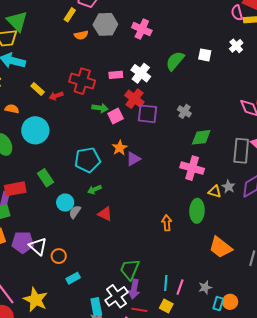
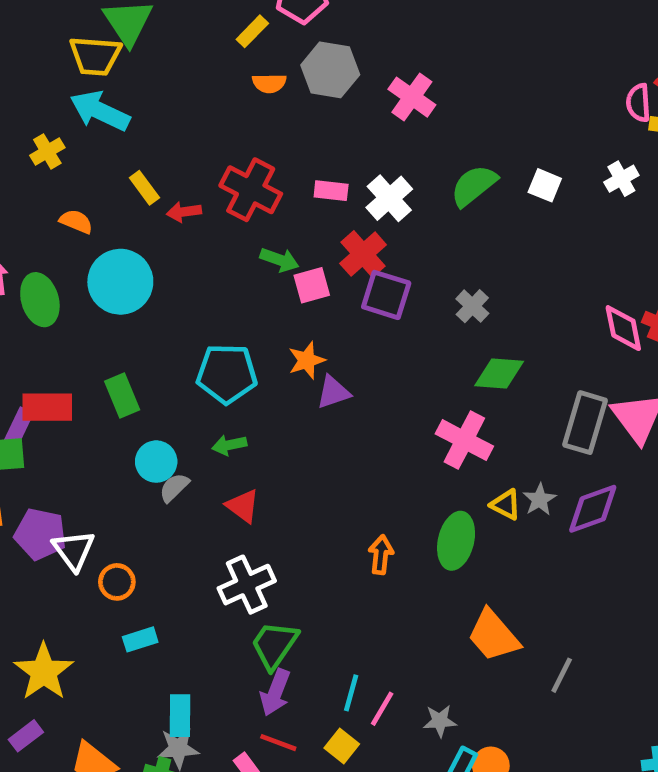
white cross: (117, 296) -> (247, 585), moved

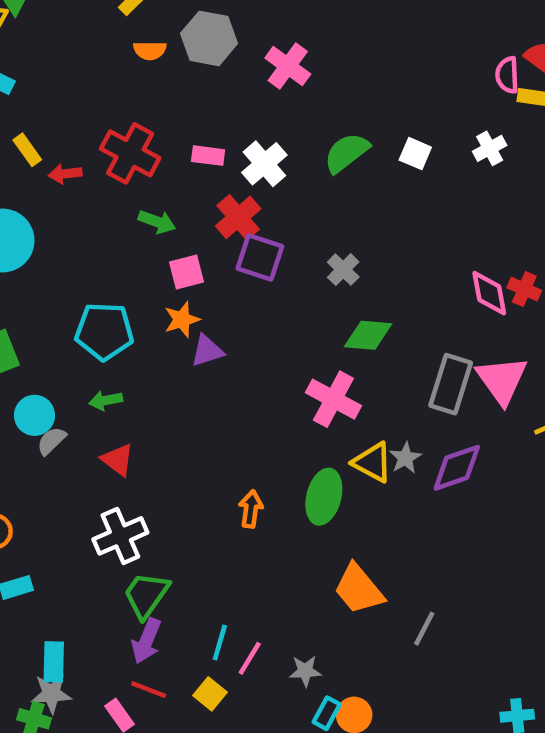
pink square: (312, 285) -> (186, 272), moved
yellow triangle: (506, 505) -> (373, 462), size x1.4

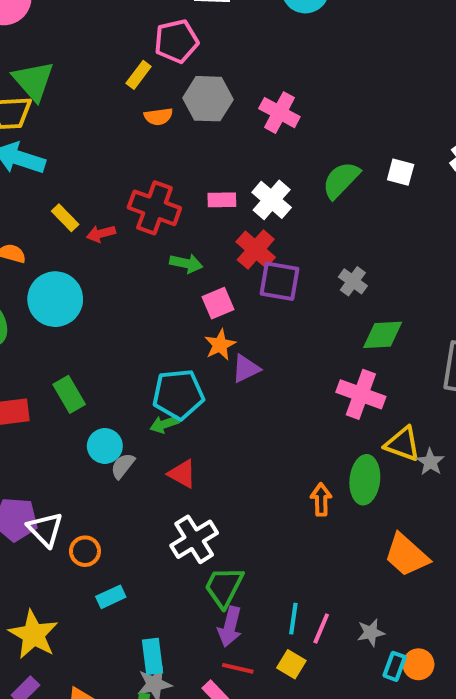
cyan pentagon: (104, 331) -> (178, 394), moved
gray star: (405, 458) -> (430, 462), moved
orange arrow: (251, 509) -> (321, 500), moved

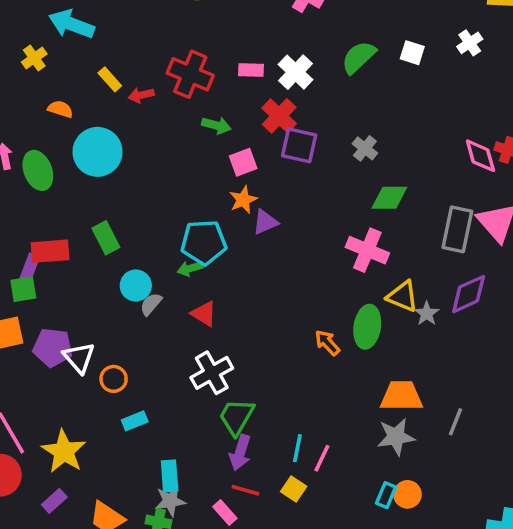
orange arrow: (321, 500) -> (327, 343), turned -44
orange trapezoid: (407, 555) -> (401, 396), turned 135
gray star: (371, 633) -> (396, 437), moved, size x1.5

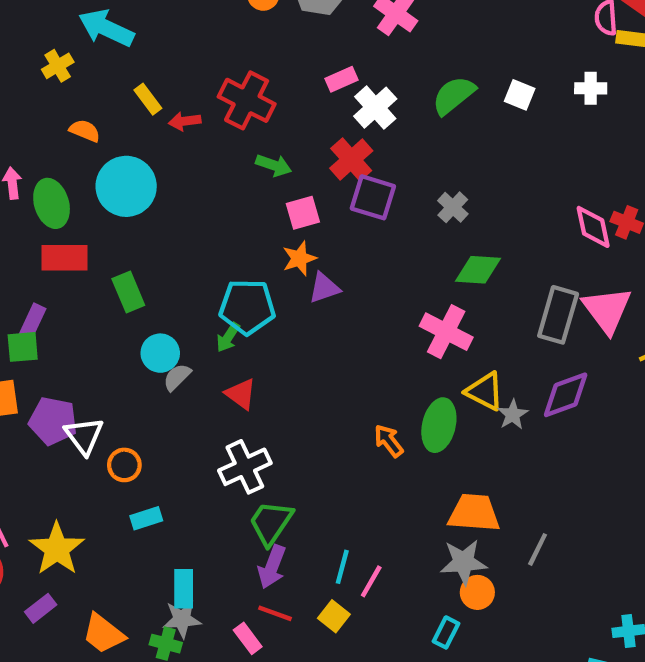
white cross: (470, 43) -> (591, 88), turned 30
pink rectangle: (251, 70) -> (341, 79), moved, turned -30
red rectangle: (50, 251) -> (65, 258), moved
green arrow: (190, 268) -> (228, 337), turned -45
orange circle: (407, 494) -> (477, 592), moved

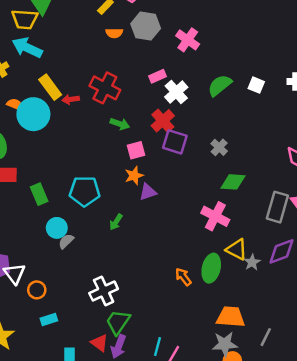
yellow rectangle: (148, 99) -> (50, 87), size x1.5
cyan circle: (126, 186) -> (33, 114), moved
cyan pentagon: (247, 307) -> (85, 191), moved
green arrow: (228, 337) -> (116, 222), moved
red triangle: (241, 394) -> (99, 343), moved

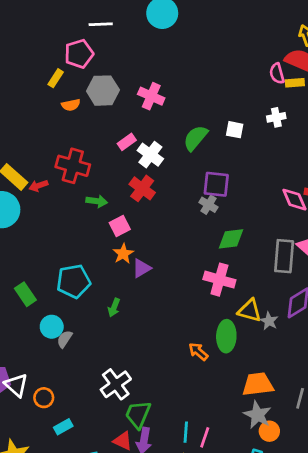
purple square: (175, 142) -> (216, 184), moved
gray star: (225, 344) -> (257, 415), turned -30

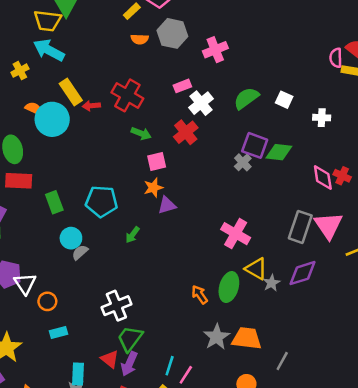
pink cross: (151, 96) -> (215, 50), turned 30
white cross: (276, 117) -> (322, 118), moved
green diamond: (231, 239) -> (279, 152), moved
gray star: (257, 415) -> (216, 337), moved

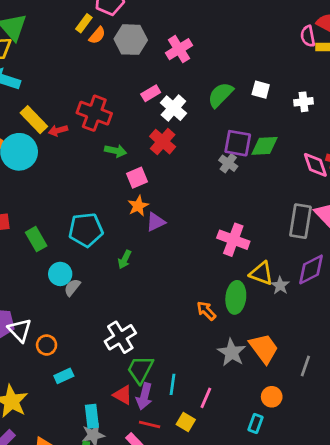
orange semicircle: (140, 39) -> (97, 35), moved, turned -42
orange trapezoid: (247, 338) -> (264, 348), turned 56
cyan line: (170, 366) -> (172, 384), moved

